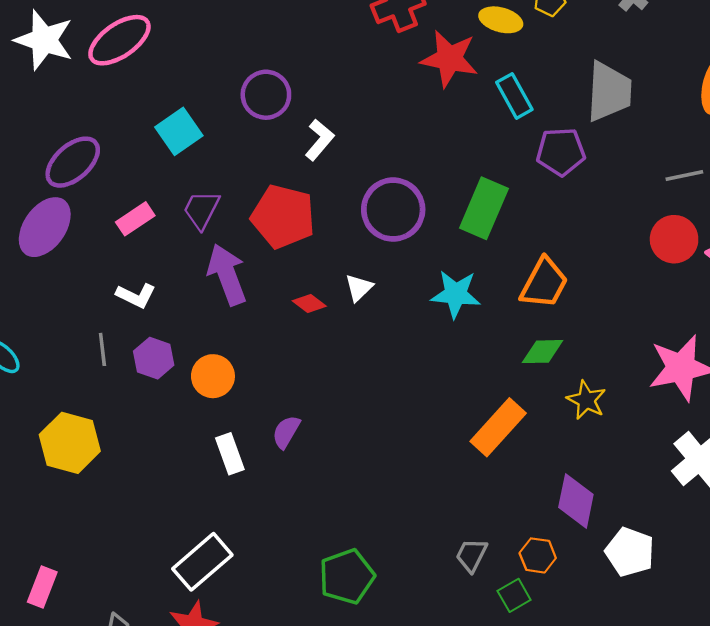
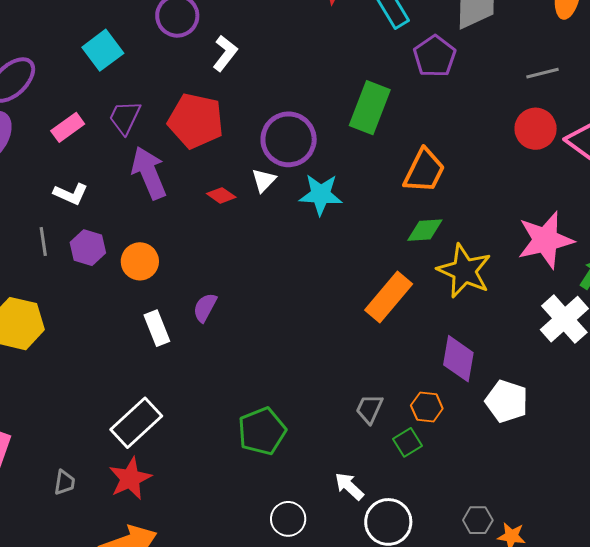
purple pentagon: (561, 152) -> (435, 56), turned -30
purple circle: (393, 210) -> (289, 139), moved
cyan star: (456, 294) -> (321, 195), moved
yellow star: (586, 400) -> (464, 271), size x1.6

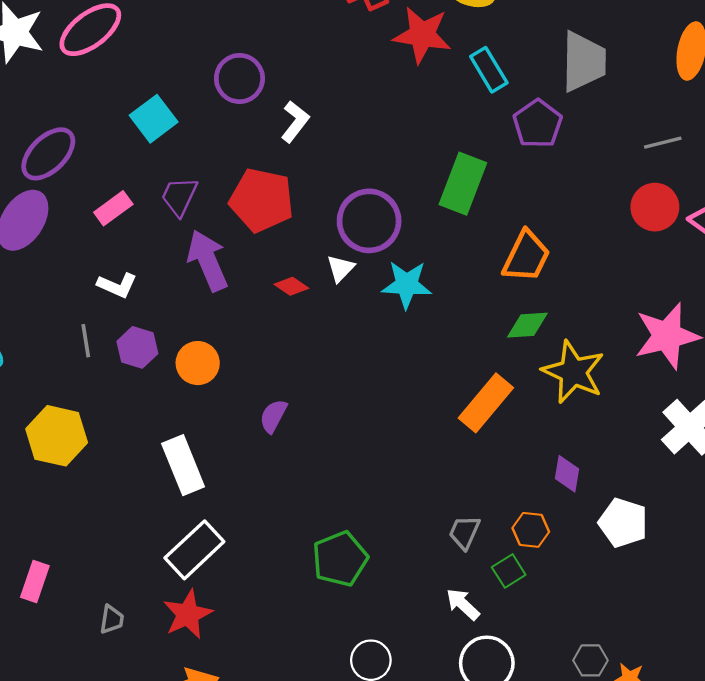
white rectangle: (157, 328) -> (183, 465), moved, size x1.4
purple diamond: (458, 359) -> (567, 474), size x0.7
white arrow: (349, 486) -> (463, 604), moved

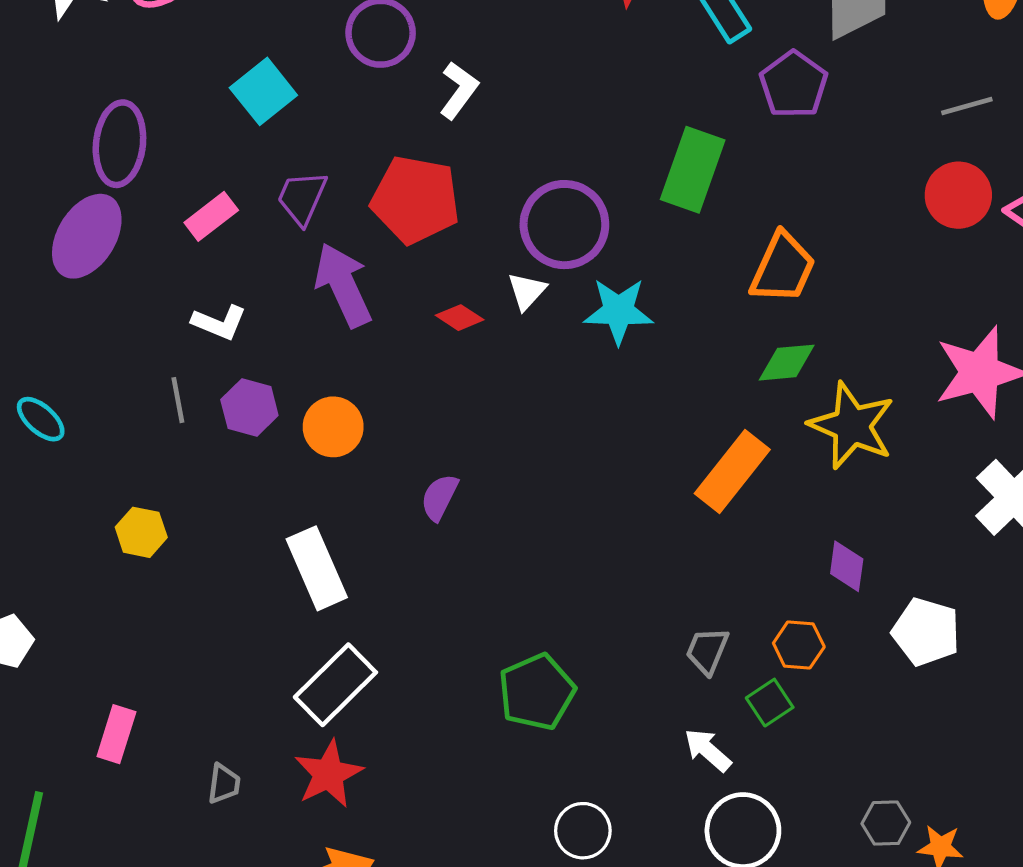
purple ellipse: (48, 154) -> (119, 144), turned -38
yellow hexagon: (57, 436) -> (141, 532), size x0.6

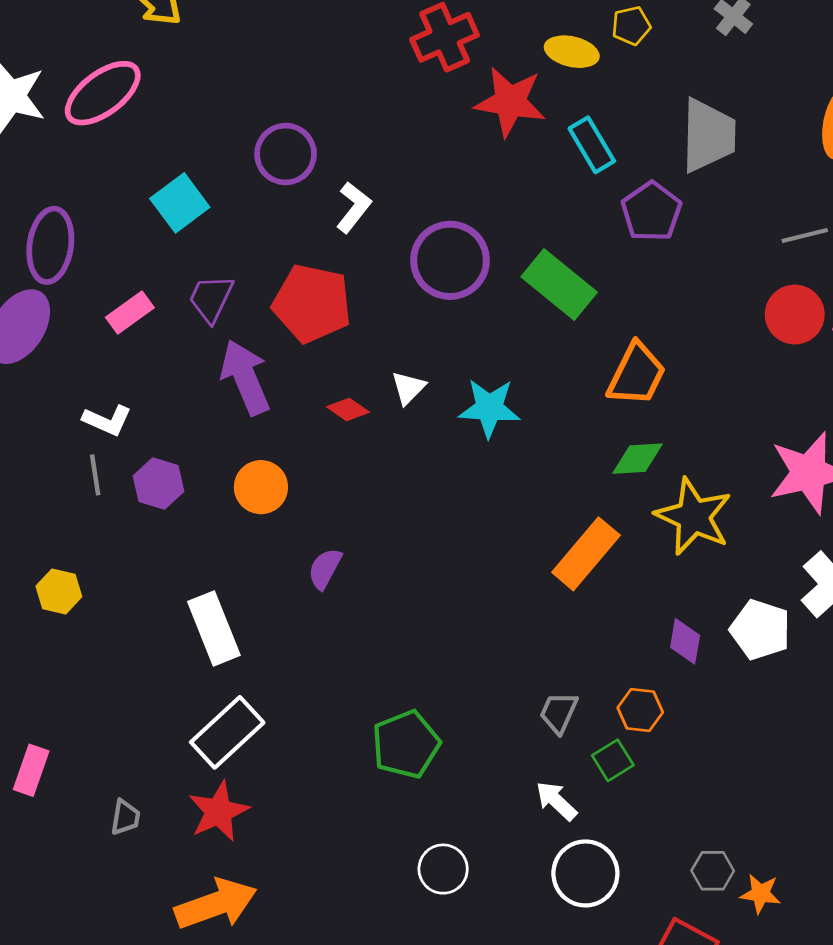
green rectangle: (693, 170) -> (559, 285), turned -72
purple circle: (564, 225) -> (450, 260), moved
white L-shape: (219, 322) -> (107, 420), moved
orange circle: (333, 427) -> (261, 487), moved
white pentagon: (926, 632) -> (760, 630), moved

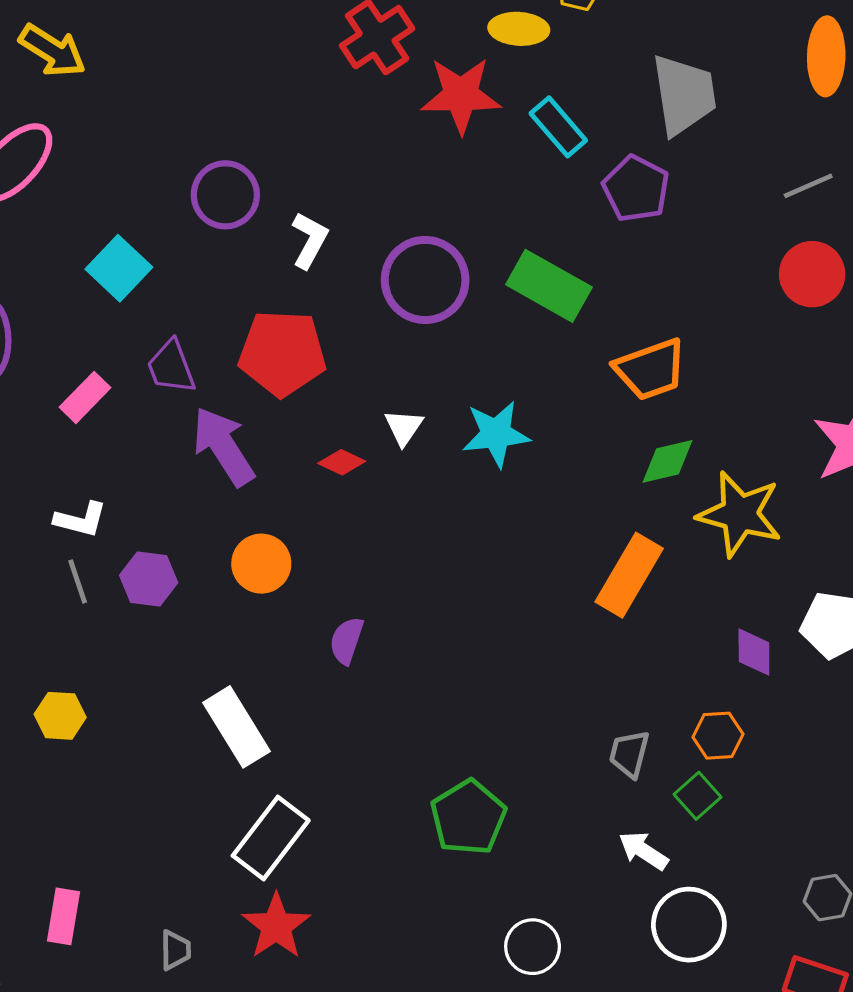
purple trapezoid: (211, 299) -> (171, 367), turned -36
orange trapezoid: (637, 374) -> (651, 369), turned 54

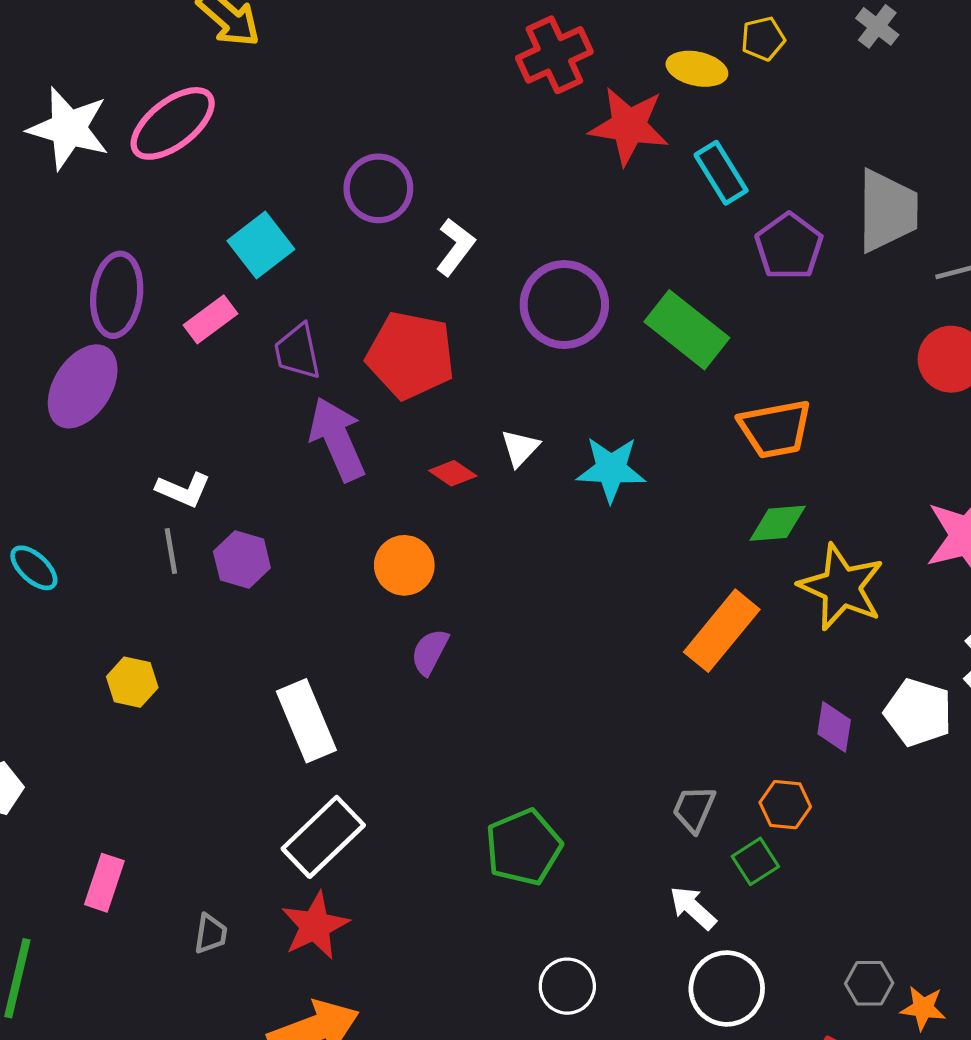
gray trapezoid: (684, 95) -> (887, 211), moved
pink rectangle: (85, 397) -> (211, 319), moved
orange circle: (261, 564) -> (404, 565), moved

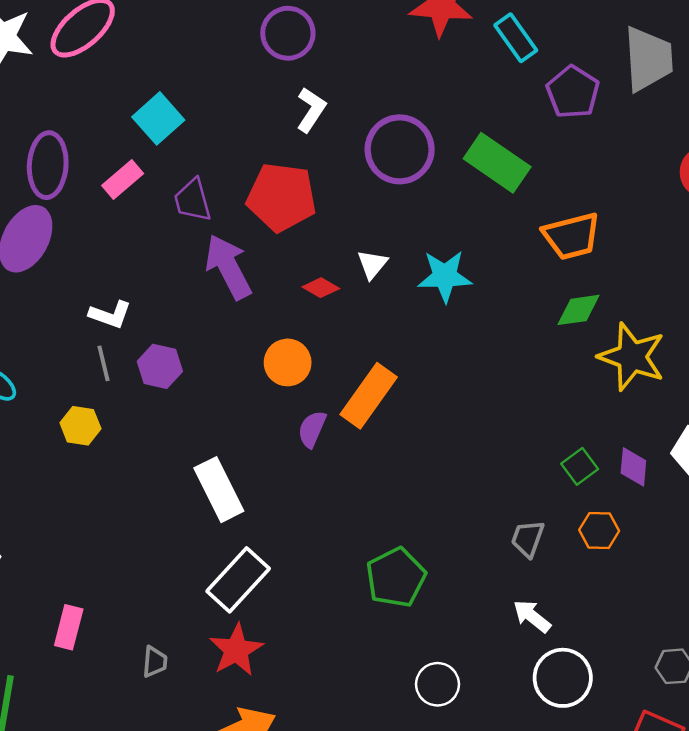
purple circle: (378, 188) -> (288, 33), moved
orange rectangle: (722, 631) -> (369, 396), moved
yellow hexagon: (132, 682) -> (80, 426), moved
green square: (755, 861) -> (580, 466), moved

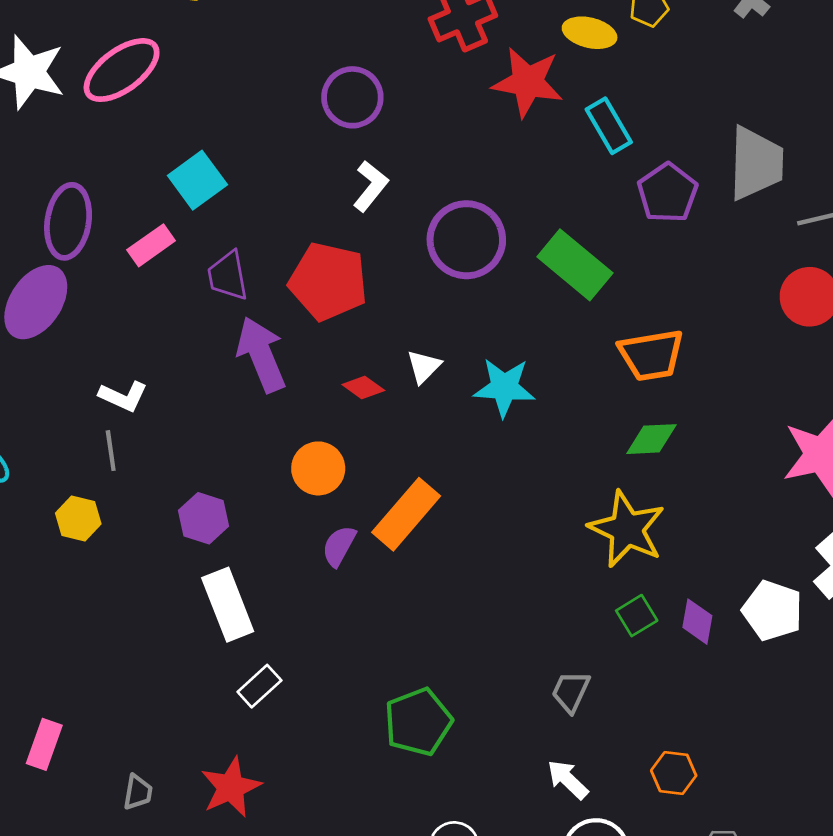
yellow star: (632, 357) -> (627, 529), moved
purple hexagon: (160, 366) -> (204, 518), moved
orange hexagon: (599, 530) -> (674, 773), moved
white rectangle: (238, 580) -> (259, 686), moved, size x0.6

